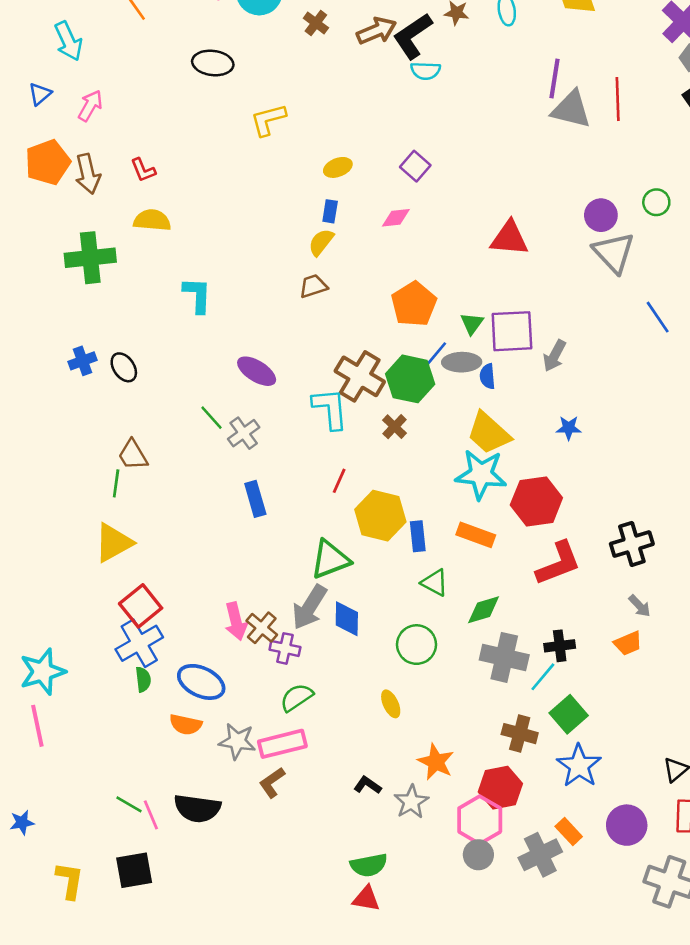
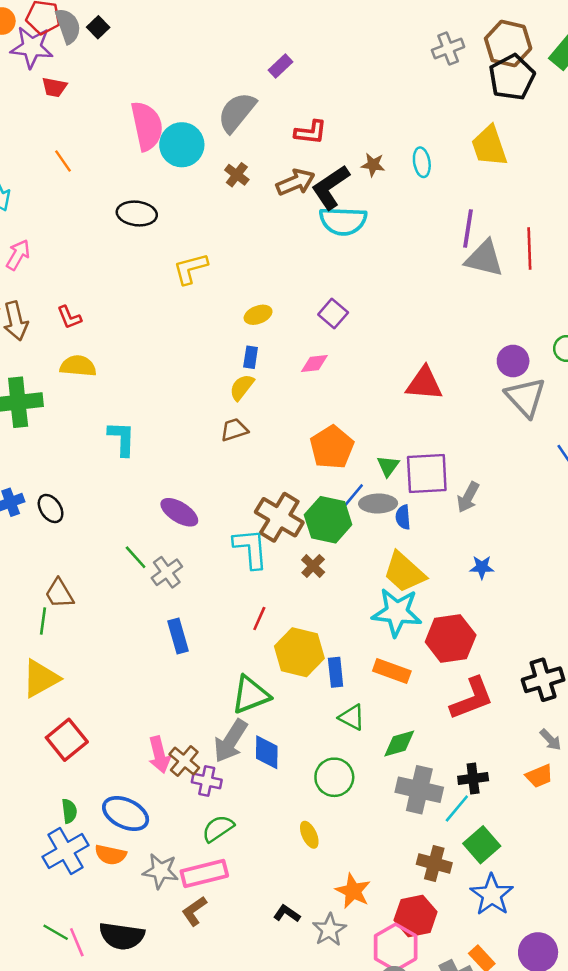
cyan semicircle: (426, 71) -> (343, 221), size x1.6
blue cross: (139, 643) -> (66, 851), moved

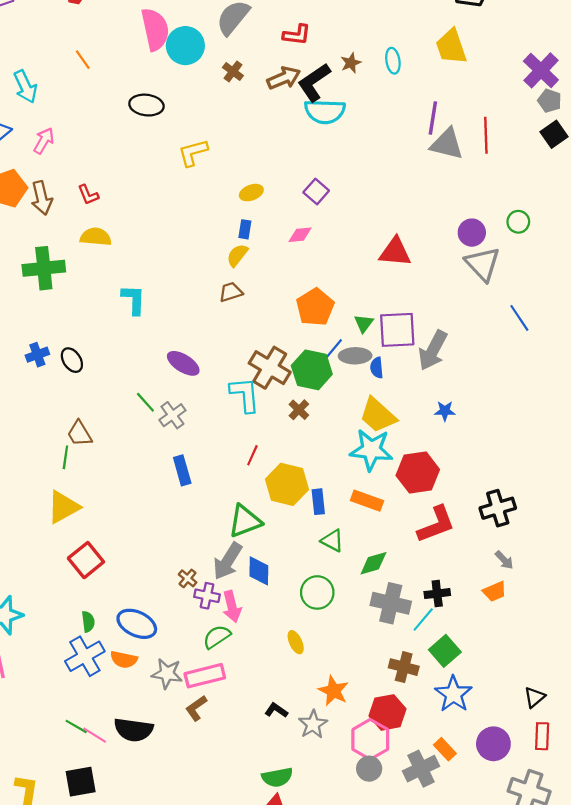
brown star: (373, 165) -> (351, 63), turned -30
gray arrow: (468, 497) -> (433, 350), size x1.5
pink arrow: (159, 755) -> (232, 607), moved
brown cross: (184, 761) -> (188, 578), size x0.7
pink line: (77, 942) -> (95, 735), turned -35

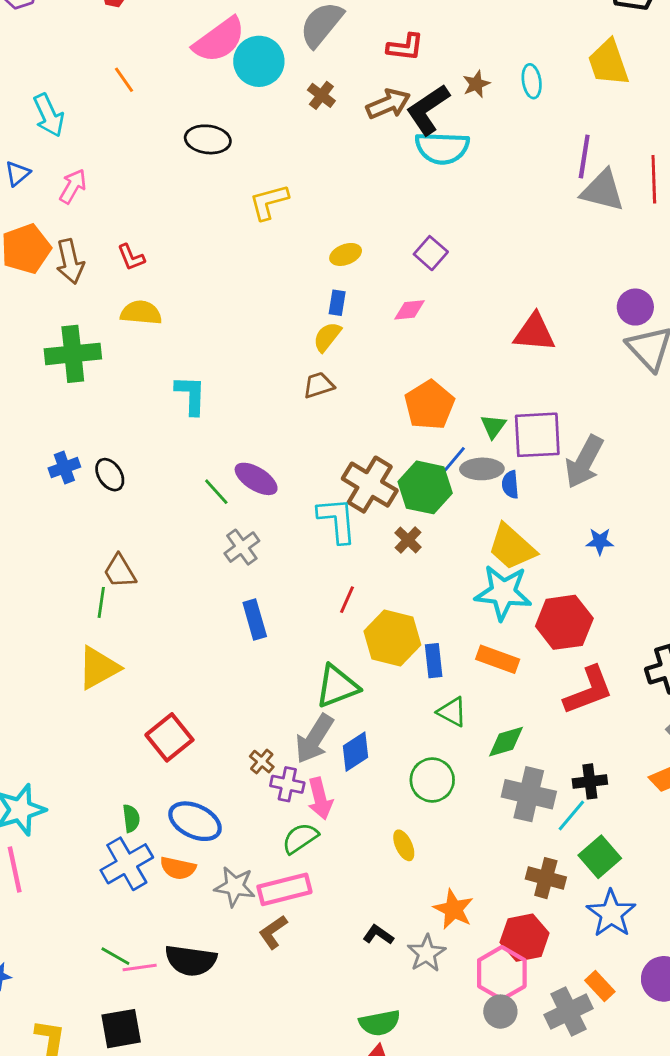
pink semicircle: (155, 29) -> (219, 40), turned 66
green line: (145, 402) -> (216, 492), moved
red square: (86, 560) -> (169, 737), moved
blue diamond: (259, 571) -> (356, 752), turned 56
pink line: (95, 735) -> (140, 968), turned -40

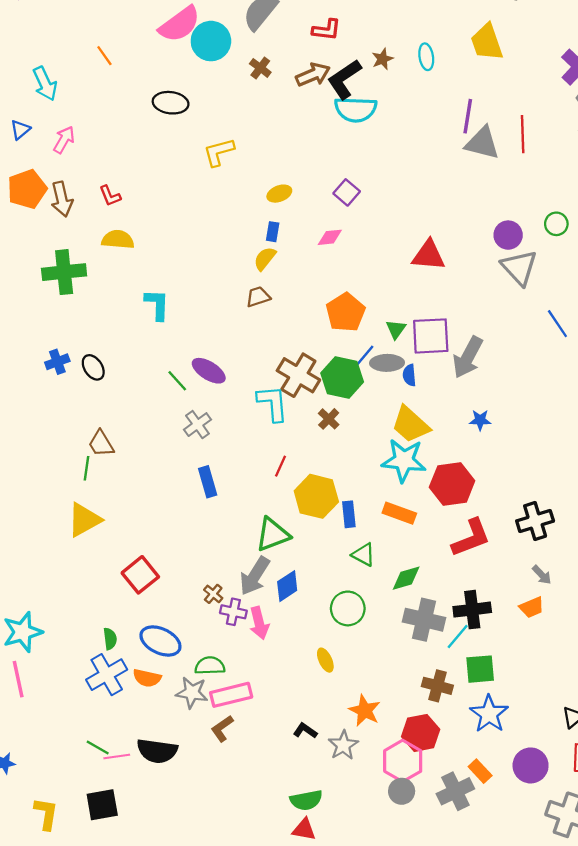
black cross: (590, 781) -> (472, 610), size x1.4
green semicircle: (300, 838) -> (210, 666), moved, turned 32
green square: (600, 857) -> (480, 669), turned 36

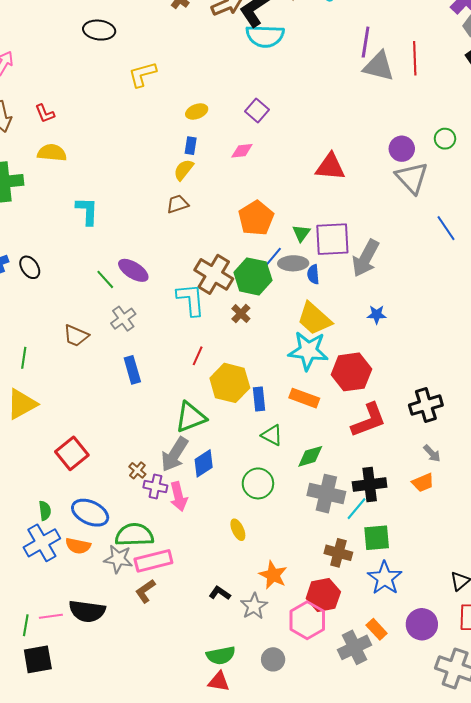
brown trapezoid: (101, 444) -> (76, 336), moved, turned -36
green semicircle: (210, 666) -> (134, 535), size x1.4
green line: (98, 748) -> (26, 625), moved, turned 70
gray circle: (402, 791) -> (273, 659), moved

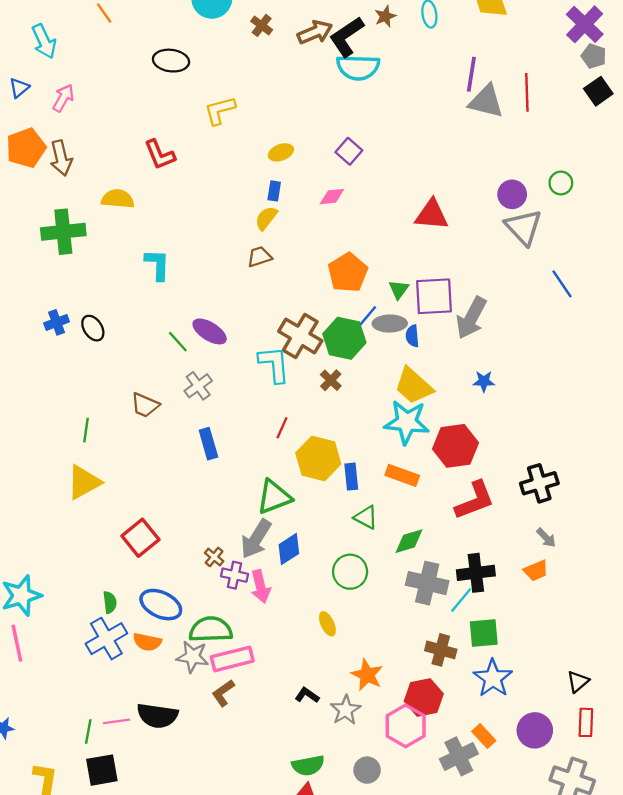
red L-shape: (45, 114) -> (160, 155), moved, size x1.4

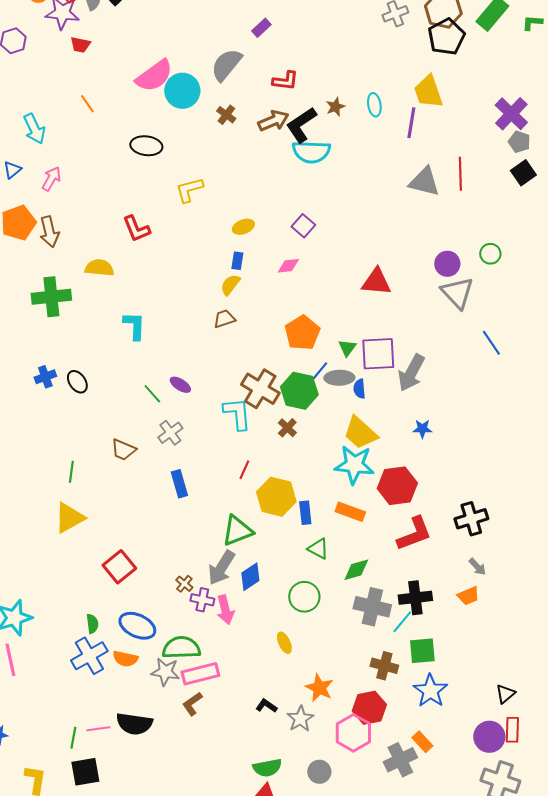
purple line: (471, 74) -> (411, 123), moved
purple ellipse: (210, 331) -> (180, 385), size x0.7
purple circle: (535, 730) -> (489, 737), moved

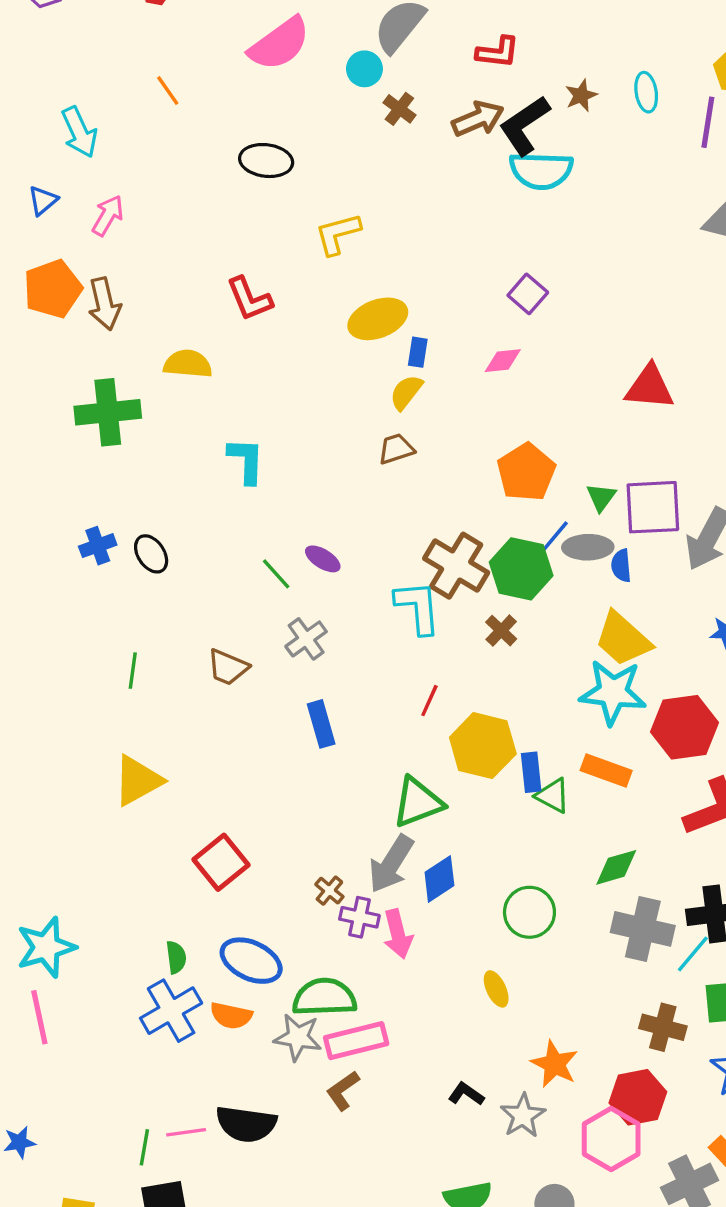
cyan circle: (182, 91) -> (364, 69), moved, size x0.6
yellow ellipse: (243, 227) -> (378, 319), moved, size x1.6
green line: (71, 472) -> (133, 671), moved
green triangle: (318, 549) -> (553, 796), moved

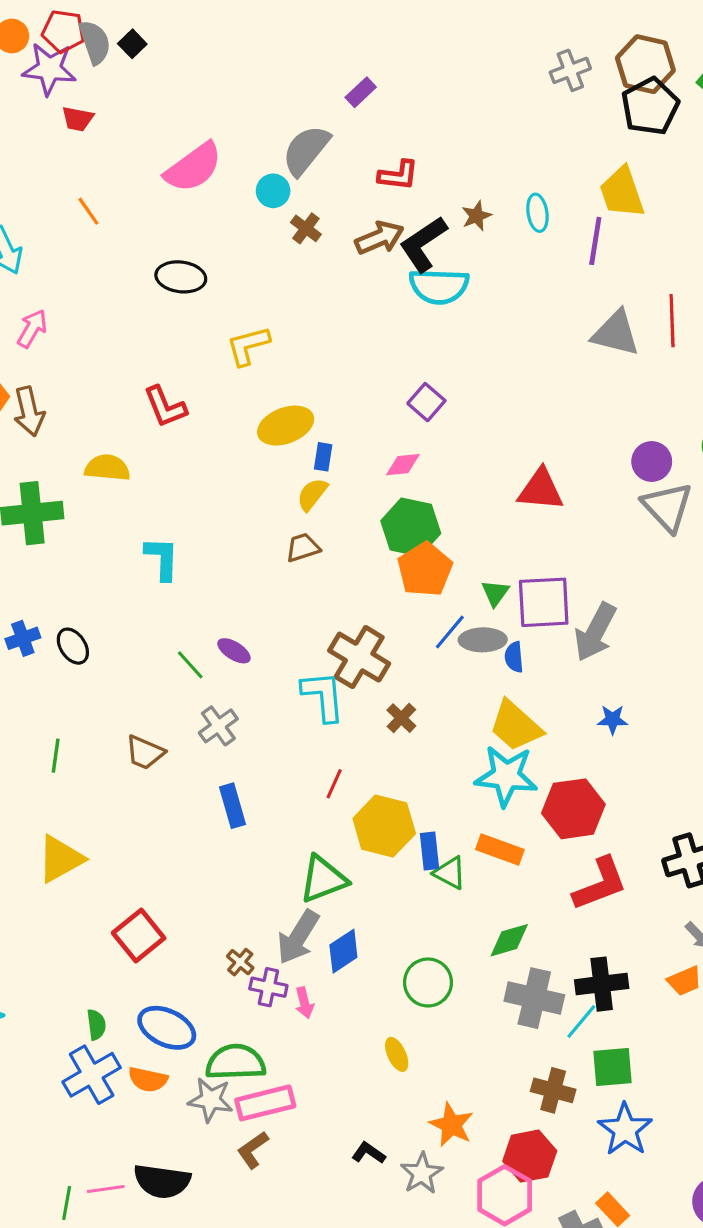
green hexagon: (521, 569) -> (411, 527), moved
pink arrow: (398, 934) -> (304, 1003), size x0.7

